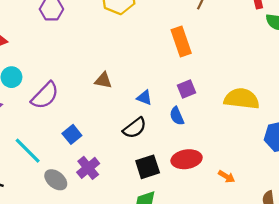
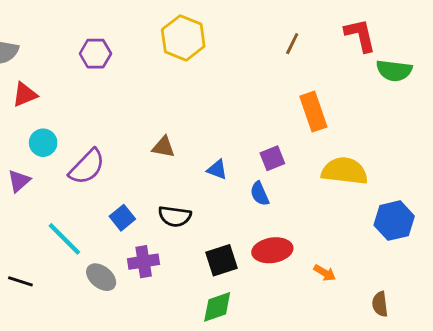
orange rectangle: (181, 41) -> (313, 112), moved
black semicircle: (135, 128) -> (175, 216), moved, turned 45
purple cross: (88, 168) -> (144, 262), turned 30

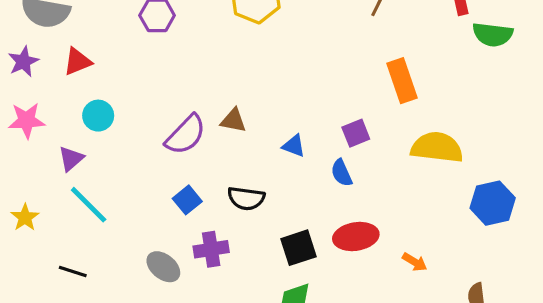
purple semicircle: (87, 167) -> (186, 135), moved
cyan line: (64, 239) -> (89, 205), moved

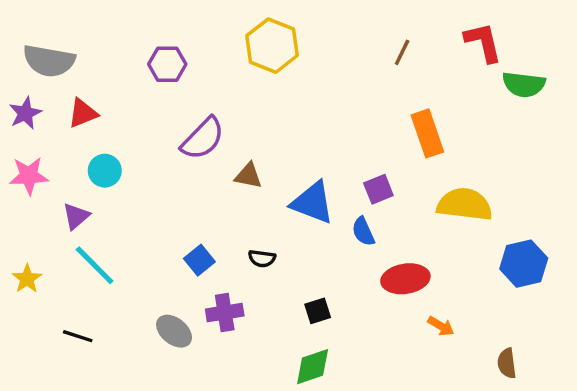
purple semicircle: (186, 135) -> (203, 139), moved
blue triangle: (294, 146) -> (313, 203), size x1.8
black semicircle: (246, 198) -> (262, 258), size x0.7
red ellipse: (356, 237) -> (405, 279), moved
black square: (299, 248) -> (318, 311), size x0.7

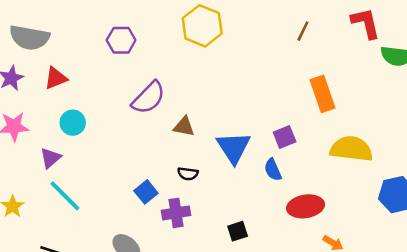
blue triangle: (313, 203) -> (234, 147), turned 36
black semicircle: (262, 258) -> (188, 174), moved
purple cross: (225, 313) -> (176, 213), moved

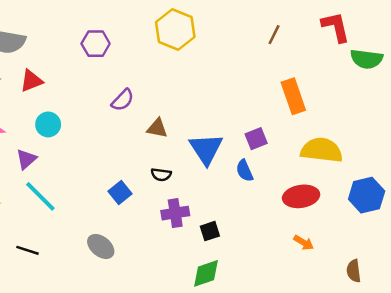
purple semicircle: (149, 98) -> (123, 100), size x0.7
red ellipse: (306, 206) -> (301, 196), moved
purple cross: (176, 213) -> (175, 213), moved

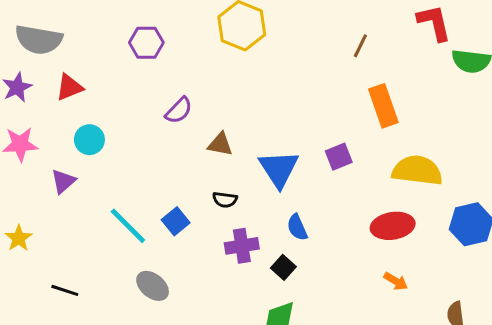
brown line: (274, 35) -> (360, 46), moved
blue semicircle: (245, 171) -> (297, 227), moved
cyan line: (40, 196) -> (128, 226), moved
black square: (210, 231) -> (283, 267), turned -30

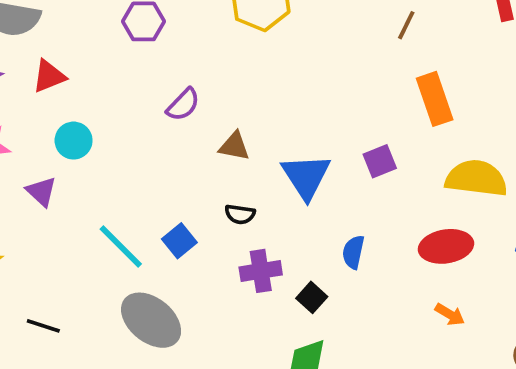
purple triangle: (63, 181) -> (41, 192), turned -36
blue semicircle: (297, 227) -> (353, 252), moved, turned 36
gray ellipse: (153, 286) -> (151, 320), size x1.5

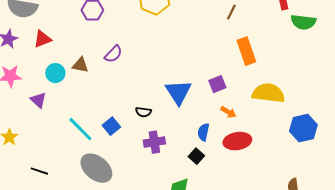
brown triangle: (234, 146) -> (80, 65), moved
red ellipse: (446, 246) -> (237, 141), moved
black square: (312, 297) -> (196, 156), moved
orange arrow: (450, 314) -> (228, 112), moved

